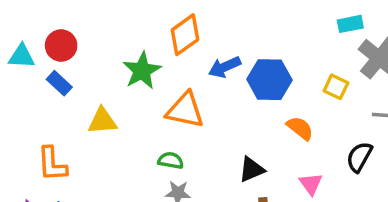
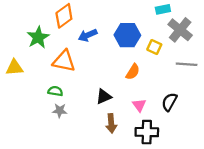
blue hexagon: (269, 80) -> (127, 35), moved
orange semicircle: (300, 128) -> (133, 72), turned 84
black semicircle: (359, 157) -> (169, 102), moved

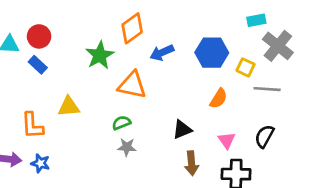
gray line: (187, 64) -> (267, 89), moved
yellow triangle: (14, 67) -> (69, 107), moved
green semicircle: (55, 91) -> (121, 123), turned -32

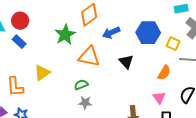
orange semicircle: (219, 99) -> (164, 73), moved
yellow triangle: (69, 107) -> (42, 73), turned -30
black triangle: (182, 130) -> (126, 62), moved, turned -49

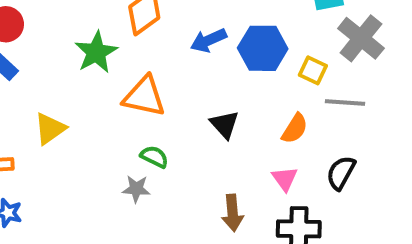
blue arrow: (111, 33) -> (208, 40), moved
black triangle: (126, 62) -> (225, 125), moved
green semicircle: (81, 85) -> (154, 157), moved, turned 48

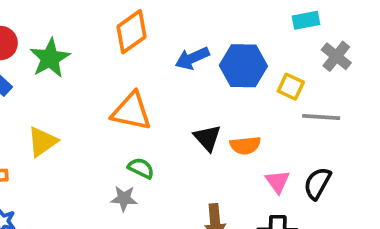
gray cross: (361, 38) -> (336, 56), size x0.7
green star: (96, 52) -> (50, 58), moved
orange semicircle: (295, 129) -> (245, 145), moved, turned 52
pink triangle: (285, 179) -> (278, 181), moved

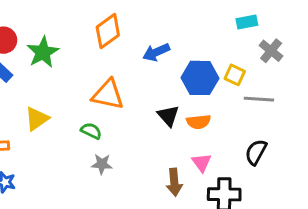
blue hexagon: (243, 66) -> (200, 78), moved
green semicircle: (141, 168) -> (91, 131), moved
pink triangle: (278, 181) -> (202, 163), moved

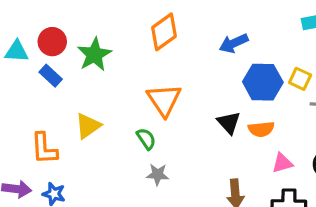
blue arrow: (156, 52) -> (234, 43), moved
orange triangle: (108, 95) -> (164, 100), turned 44
green semicircle: (91, 131) -> (146, 139), turned 30
pink triangle: (202, 163) -> (282, 163), moved, turned 50

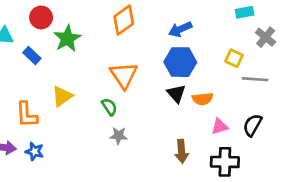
red circle: (52, 42) -> (41, 17), moved
blue hexagon: (263, 82) -> (180, 62), moved

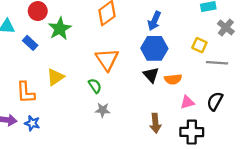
blue arrow: (180, 29) -> (154, 21), turned -42

